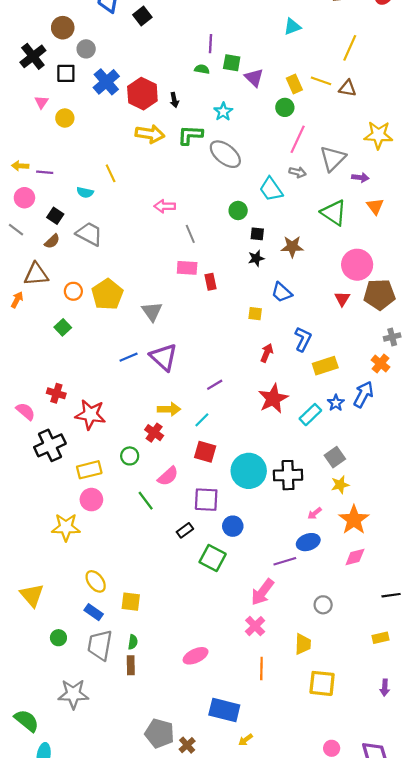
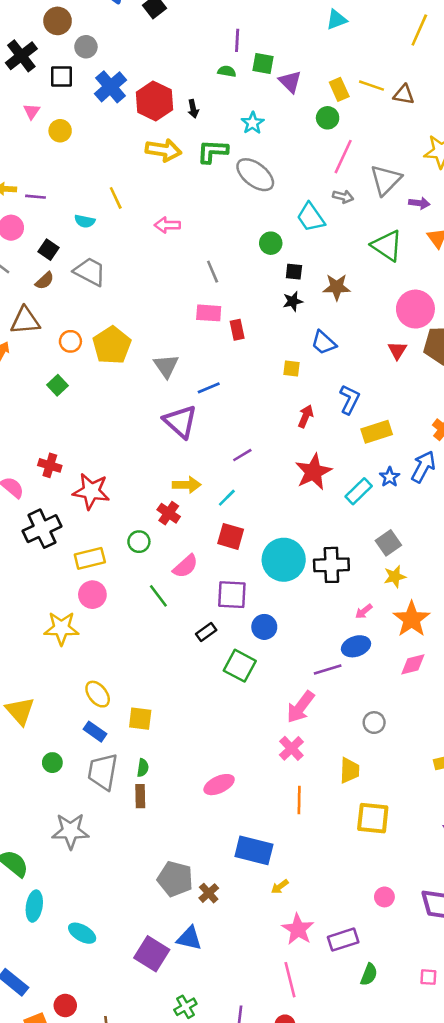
yellow line: (350, 48) -> (419, 30), moved
pink arrow: (165, 206) -> (167, 225), moved
blue line: (129, 357) -> (209, 388), moved

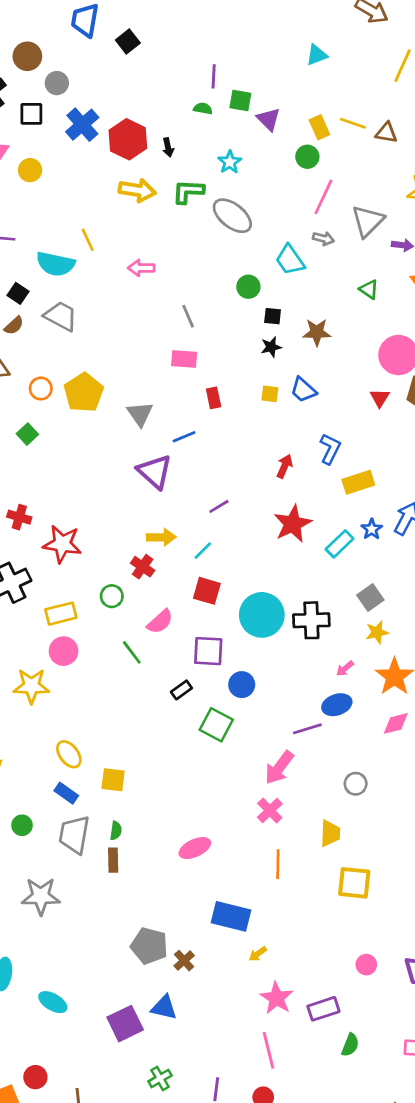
cyan semicircle: (85, 221) -> (55, 264), size x1.8
green triangle: (387, 246) -> (369, 289), size x0.6
red rectangle: (237, 330) -> (214, 398), moved
yellow square: (291, 368) -> (270, 394), moved
purple square: (152, 954) -> (125, 1024), turned 32

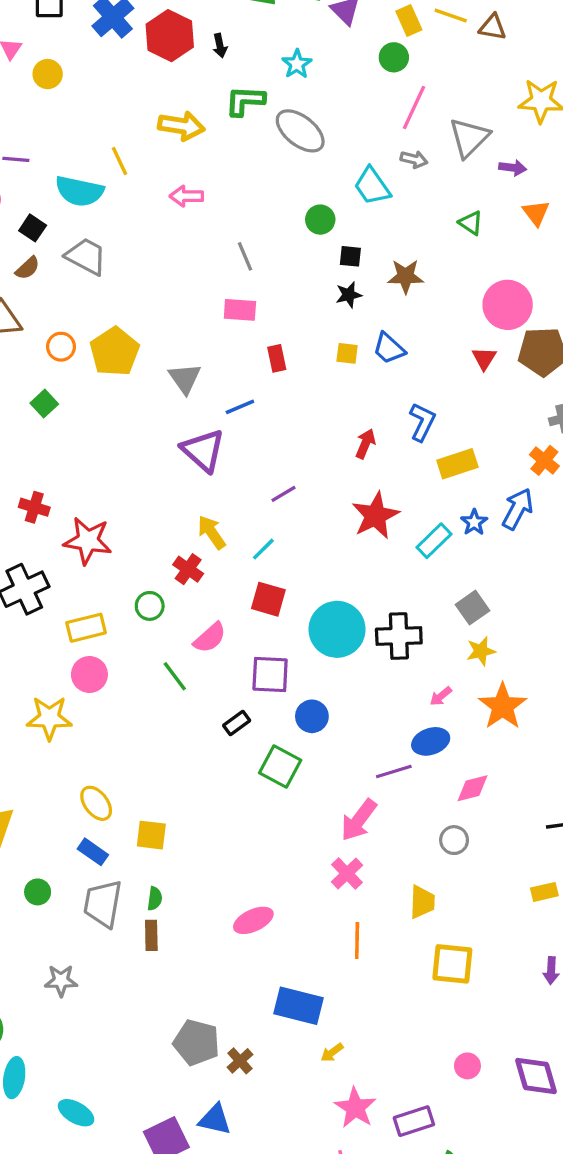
yellow arrow: (137, 190) -> (181, 126), moved
yellow arrow: (161, 537) -> (212, 532), turned -124
pink diamond: (396, 723) -> (472, 788), moved
gray star: (41, 896) -> (61, 981), size x0.7

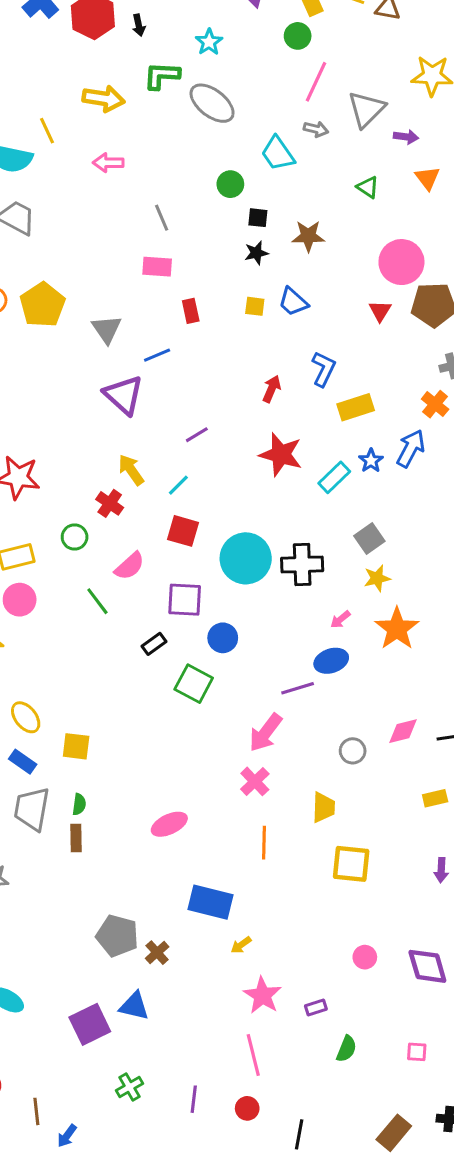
red star: (375, 516) -> (281, 455), turned -30
pink diamond: (472, 788) -> (403, 731), moved
purple rectangle: (414, 1121) -> (316, 1008), size x0.6

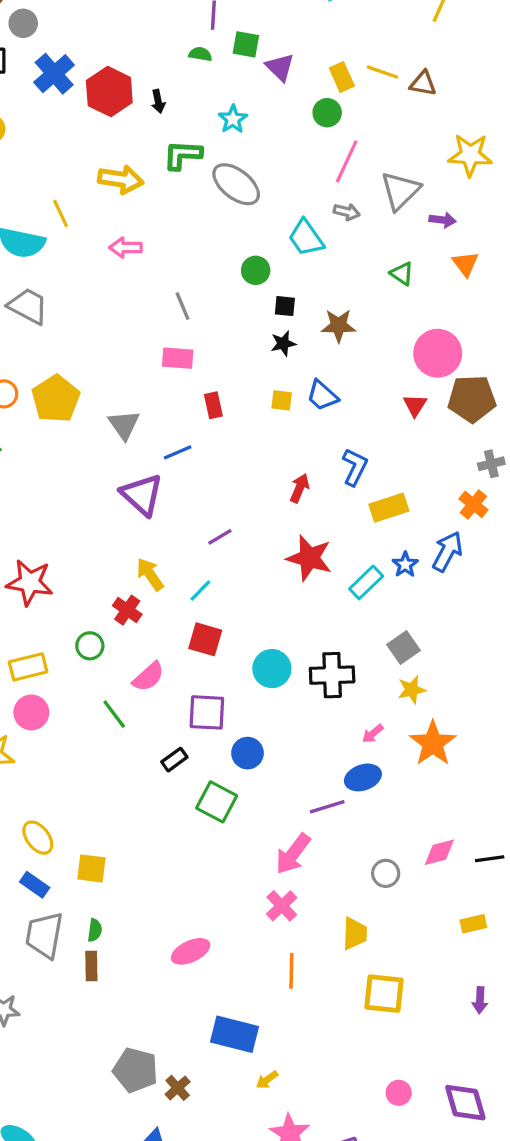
cyan circle: (246, 558) -> (272, 669), size x0.7

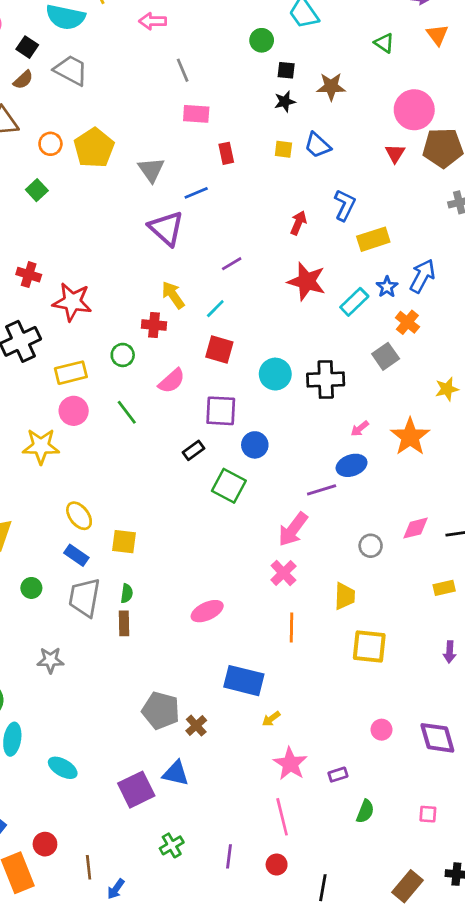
gray line: (182, 306) -> (183, 70), moved
orange cross: (473, 504) -> (407, 322), moved
red cross: (127, 610) -> (154, 325), turned -30
yellow star: (412, 690) -> (447, 389), moved
green line: (114, 714) -> (127, 412), moved

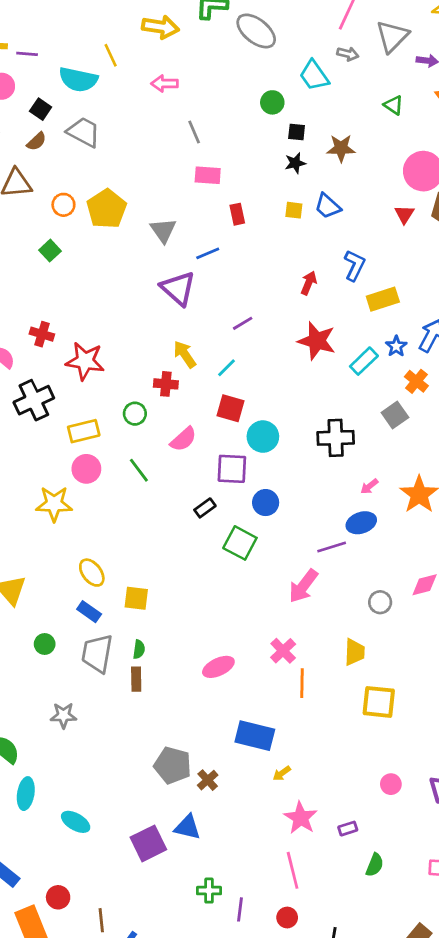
cyan circle: (275, 374) -> (263, 437), moved
pink cross: (283, 573) -> (283, 651), moved
green cross: (172, 845) -> (209, 891), moved, turned 30

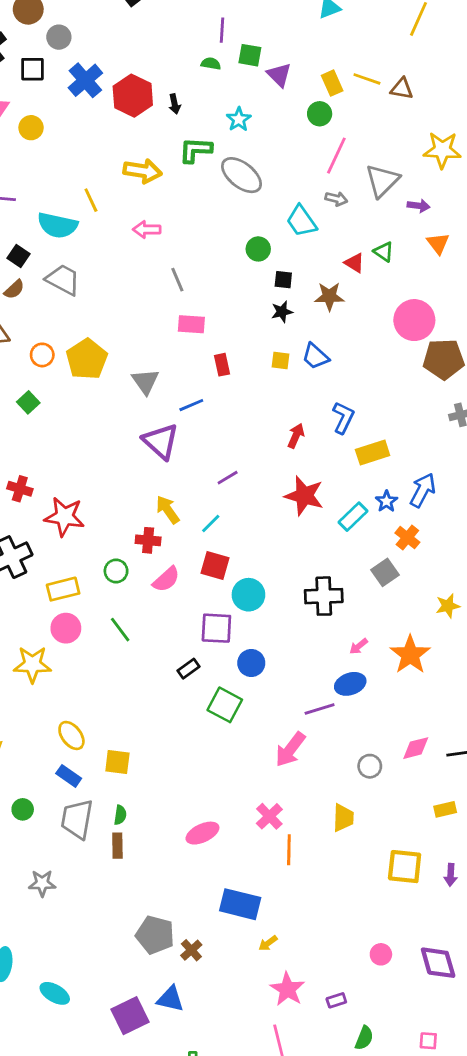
red triangle: (404, 214) -> (354, 263), moved, turned -30
pink semicircle: (183, 439) -> (166, 579), moved
yellow square: (379, 702) -> (405, 867), moved

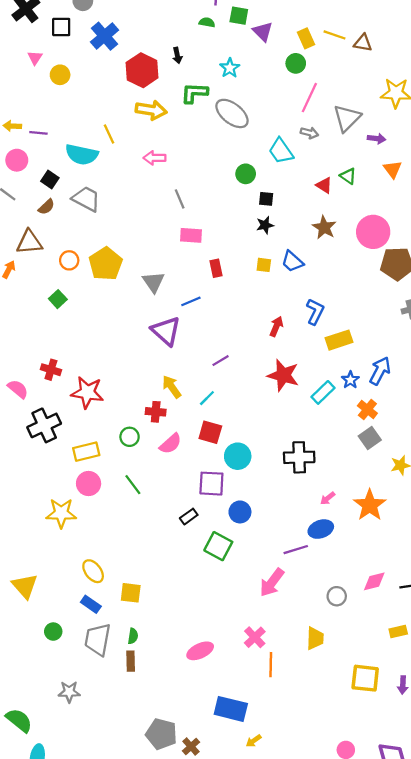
red hexagon: (133, 96) -> (142, 70), moved
brown star: (329, 296) -> (324, 227), moved, turned 30
gray square: (385, 572) -> (370, 438), moved

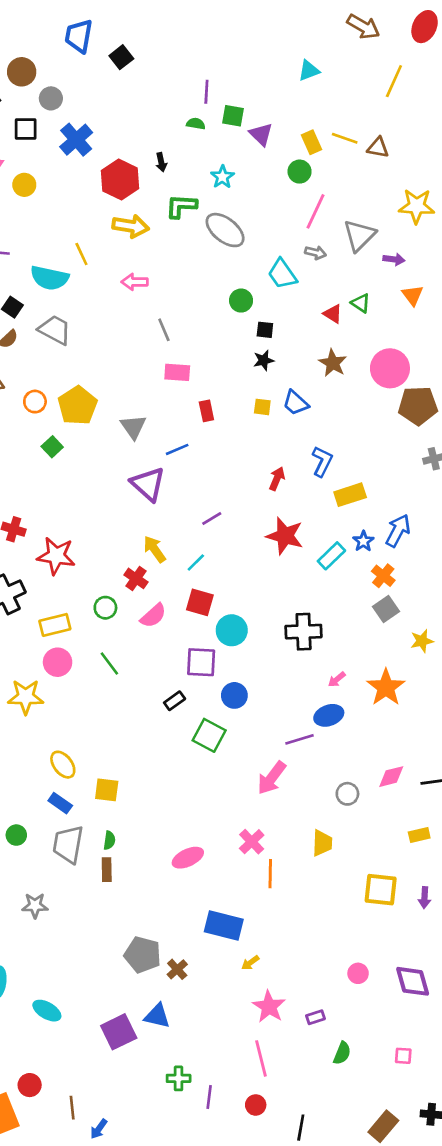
green square: (58, 299) -> (52, 447), moved
red cross: (156, 412) -> (136, 578), turned 30

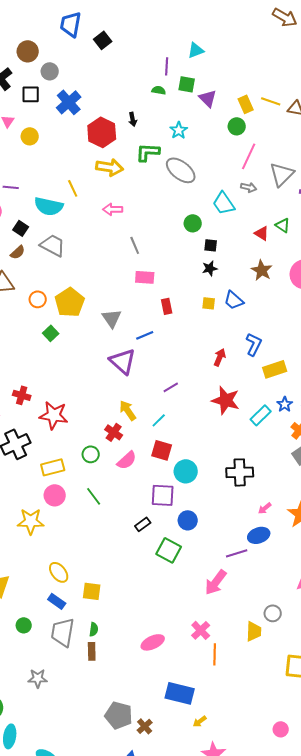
cyan triangle: (309, 70) -> (196, 50), moved
gray circle: (347, 794) -> (273, 613), moved

